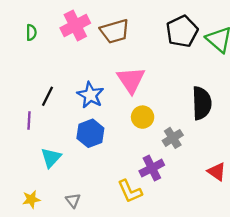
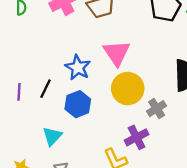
black line: (48, 96) -> (46, 89), moved
yellow circle: (143, 117) -> (128, 89), size x1.5
cyan triangle: (51, 158) -> (52, 136), moved

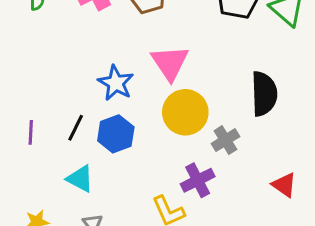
black line: (46, 89) -> (76, 128), moved
purple line: (19, 92) -> (31, 132), moved
cyan triangle: (52, 136) -> (80, 179), turned -45

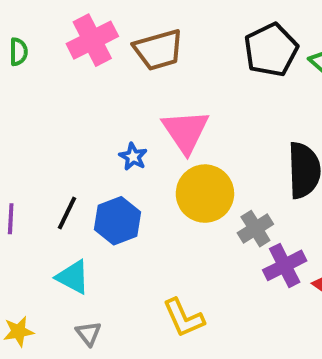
blue star: (116, 83) -> (133, 157), moved, size x0.6
purple cross: (198, 180) -> (285, 265), moved

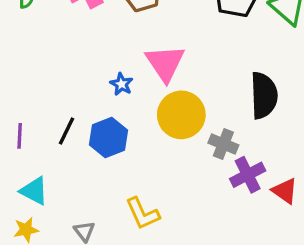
gray cross: (255, 229) -> (223, 144), turned -36
cyan triangle: (73, 277) -> (34, 191), moved
yellow L-shape: (184, 318) -> (142, 214), moved

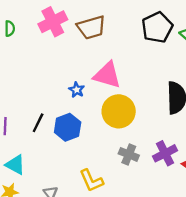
pink triangle: (165, 63) -> (107, 75), turned -40
gray cross: (223, 144) -> (129, 154), moved

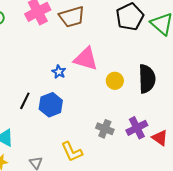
yellow circle: (119, 111) -> (115, 81), moved, size x0.6

